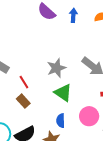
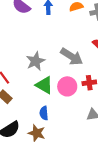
pink circle: (89, 116) -> (67, 86), moved

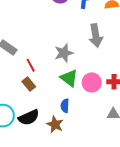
gray arrow: (72, 57) -> (96, 36), moved, turned 40

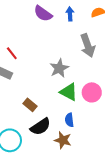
red line: (31, 65) -> (12, 53), moved
black semicircle: (29, 117) -> (41, 127), moved

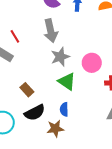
gray arrow: (88, 46) -> (51, 31), moved
pink circle: (92, 92) -> (92, 63), moved
brown star: (63, 140) -> (55, 129), turned -30

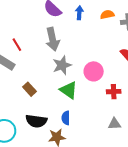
brown rectangle: (27, 90) -> (29, 89), moved
black semicircle: (35, 113) -> (36, 121), turned 35

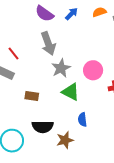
blue arrow: (79, 13) -> (71, 14), turned 48
brown rectangle: (29, 89) -> (32, 96), turned -32
blue semicircle: (66, 118) -> (82, 120), moved

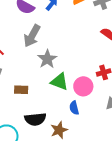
gray arrow: (48, 44) -> (32, 36), turned 55
pink circle: (93, 70) -> (83, 86), moved

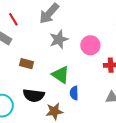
green triangle: (59, 82) -> (61, 75), moved
pink circle: (83, 86) -> (90, 45), moved

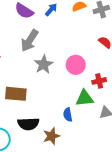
brown rectangle: (27, 64) -> (16, 94), size x1.5
green triangle: (61, 75) -> (84, 98), moved, turned -30

